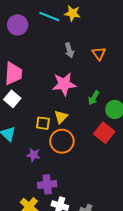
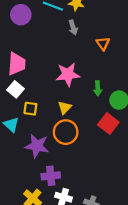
gray arrow: (69, 50) -> (73, 28), moved
green arrow: (94, 98) -> (98, 88), turned -32
yellow square: (43, 123) -> (30, 109), moved
purple star: (33, 155) -> (37, 146), size x1.6

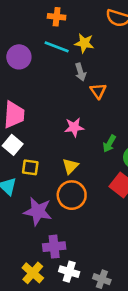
orange triangle: (103, 44) -> (98, 91), moved
pink star: (68, 74) -> (74, 127), size x0.7
green arrow: (98, 88) -> (109, 144), turned 32

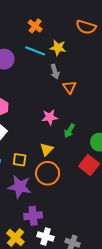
orange cross: (57, 17) -> (35, 26), turned 32
green arrow: (109, 144) -> (69, 131), moved
yellow square: (30, 167) -> (20, 160), moved

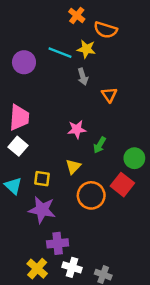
orange cross: (35, 26) -> (77, 15), moved
orange semicircle: (86, 27) -> (106, 30), moved
orange triangle: (69, 87) -> (109, 95), moved
orange circle: (48, 173) -> (91, 195), moved

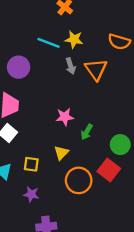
orange semicircle: (106, 30) -> (119, 42), moved
purple circle: (24, 62) -> (19, 67), moved
orange triangle: (109, 95) -> (96, 69), moved, size x1.5
purple star: (42, 210) -> (31, 194), size x0.6

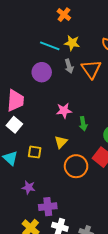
purple circle: (19, 67) -> (42, 72), moved
green arrow: (87, 132) -> (83, 124), turned -40
purple star: (31, 194) -> (29, 187), moved

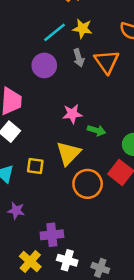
cyan line: (50, 46) -> (54, 32), turned -60
green arrow: (83, 124) -> (96, 130), turned -64
yellow triangle: (61, 142) -> (68, 153), size x1.5
purple star: (29, 187) -> (16, 211), moved

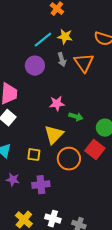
yellow square: (35, 166) -> (34, 155), moved
purple cross: (52, 235) -> (41, 185), moved

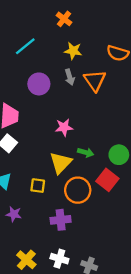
cyan line: (43, 40) -> (25, 46), moved
green arrow: (76, 117) -> (86, 152), moved
purple cross: (41, 185) -> (61, 220), moved

